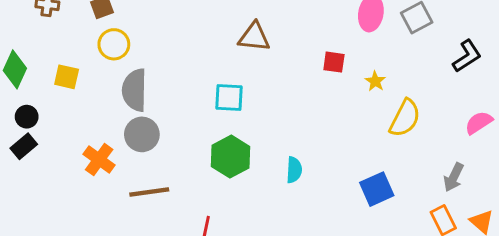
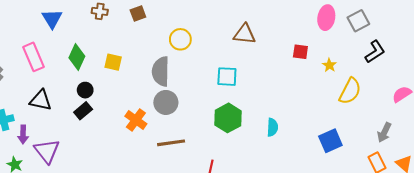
yellow circle: (114, 44) -> (180, 39), moved
black L-shape: (467, 56) -> (375, 52), moved

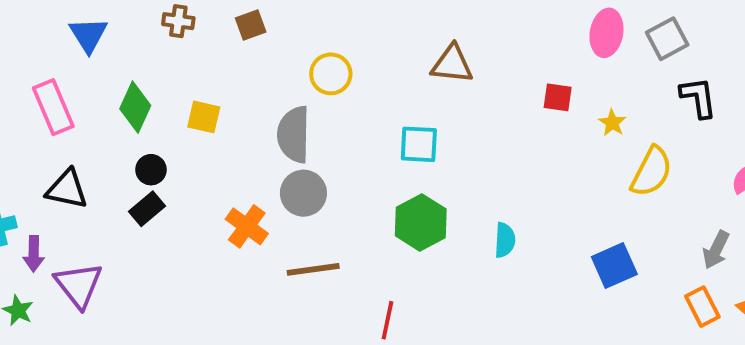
black L-shape: (375, 52) -> (698, 97), turned -65

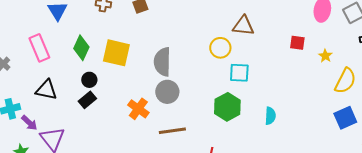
yellow circle: (331, 74) -> (220, 48), moved
yellow square: (204, 117) -> (116, 53), size x1.6
cyan square: (419, 144) -> (239, 73), moved
purple arrow: (34, 254) -> (29, 123), turned -48
blue square: (614, 265) -> (345, 118), moved

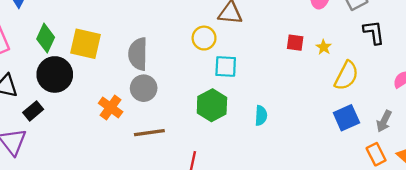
red square: (297, 43) -> (295, 43), moved
black circle: (89, 80) -> (55, 74), size x2.0
black rectangle: (87, 100) -> (33, 111), moved

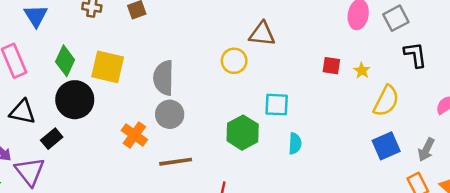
cyan square: (226, 67) -> (277, 105), moved

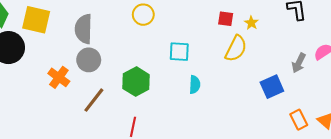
yellow semicircle: (386, 101) -> (236, 49), moved
green hexagon: (243, 133) -> (136, 82), moved
gray arrow: (426, 150) -> (299, 63), moved
brown line: (176, 162) -> (94, 100), turned -44

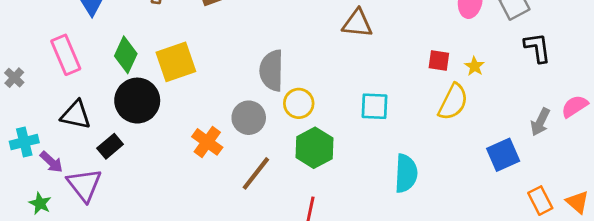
yellow circle: (143, 15) -> (299, 103), moved
yellow square: (36, 20) -> (176, 62), turned -32
gray semicircle: (84, 29) -> (272, 71), moved
cyan semicircle: (195, 85) -> (406, 173), moved, size x1.5

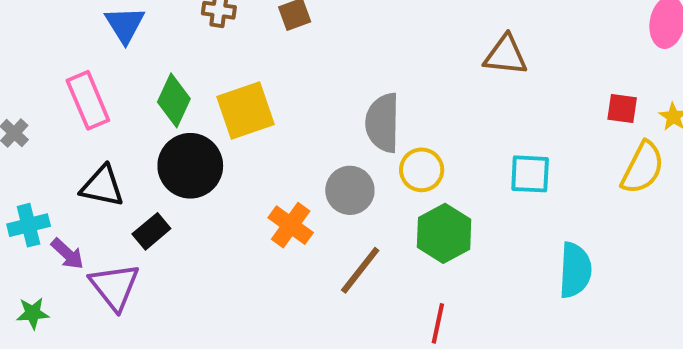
green star: (40, 203) -> (33, 313), moved, turned -30

